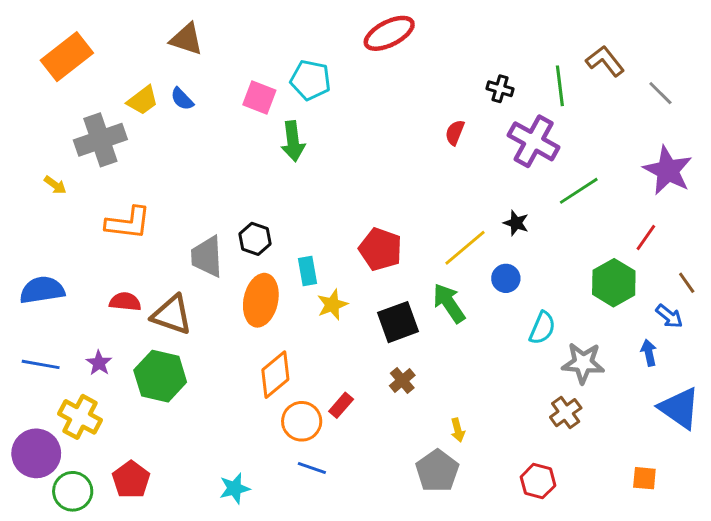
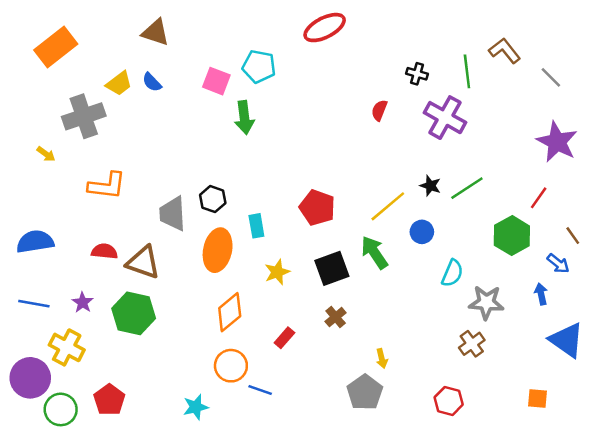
green line: (579, 191) -> (467, 188), moved
yellow star: (332, 305) -> (277, 272), moved
orange circle: (302, 421) -> (231, 366), moved

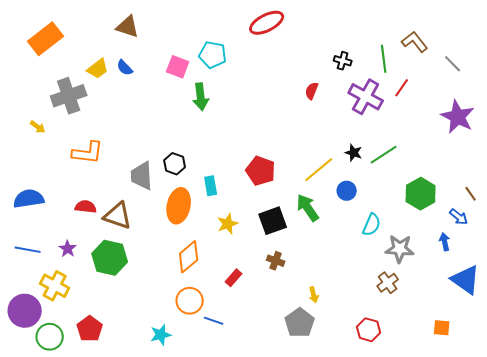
red line: (539, 198) -> (402, 88), moved
brown cross: (336, 317) -> (276, 261), turned -30

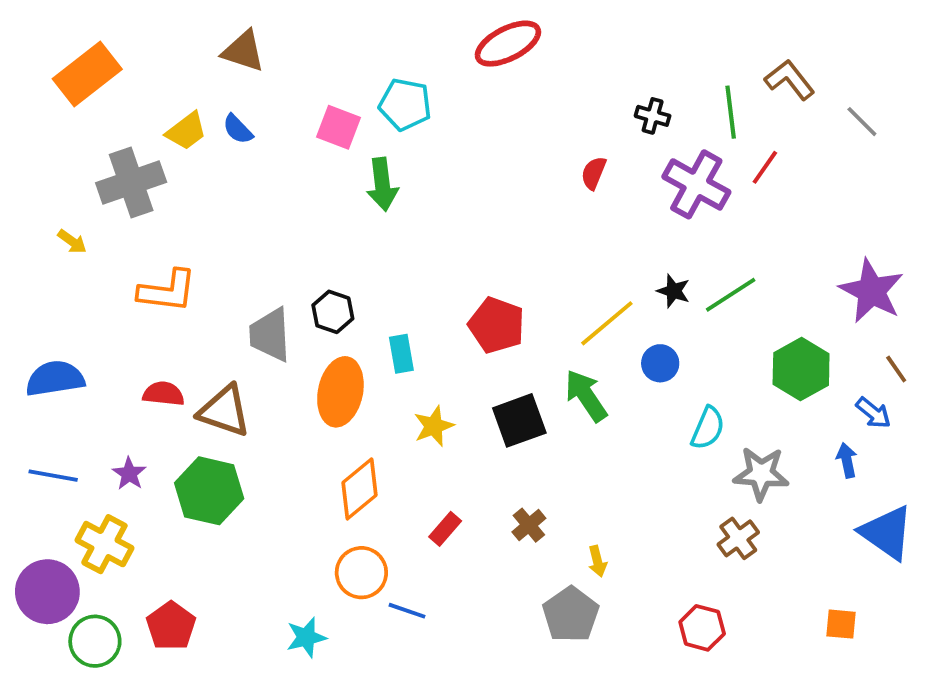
purple star: (458, 117) -> (871, 291), moved
brown cross: (276, 261) -> (529, 525), moved, turned 30

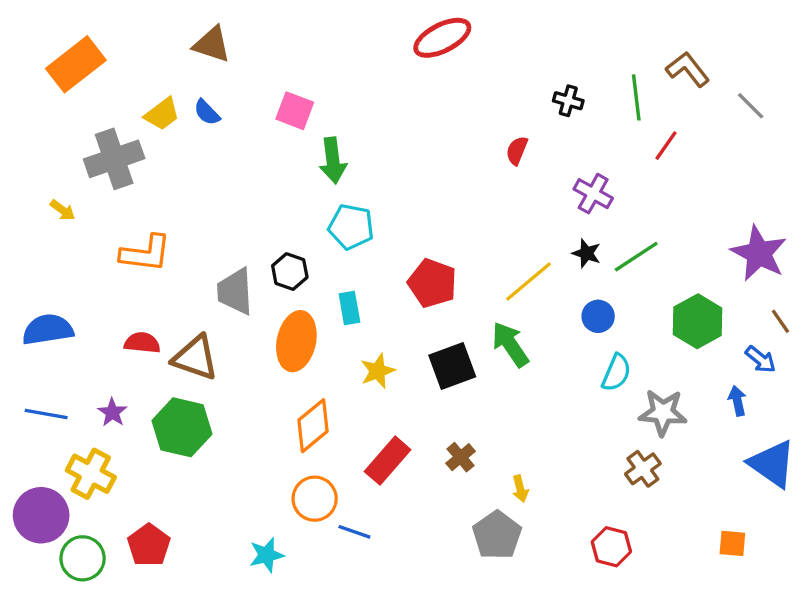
cyan pentagon: (405, 104) -> (351, 227), moved
purple cross: (696, 184) -> (593, 194), moved, size x0.7
blue circle: (660, 363) -> (598, 316), moved
red rectangle: (445, 529) -> (388, 461), size x1.6

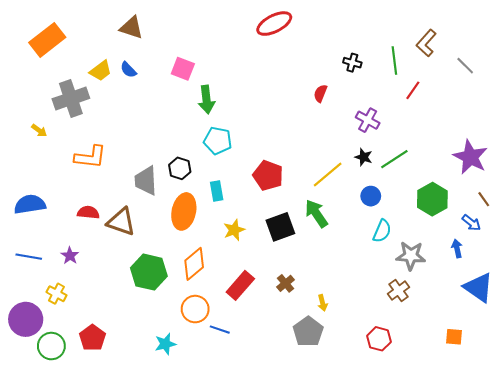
brown L-shape: (688, 69) -> (426, 43), turned -100
green hexagon: (182, 427) -> (149, 272), moved
yellow cross: (91, 474) -> (56, 294), size x0.7

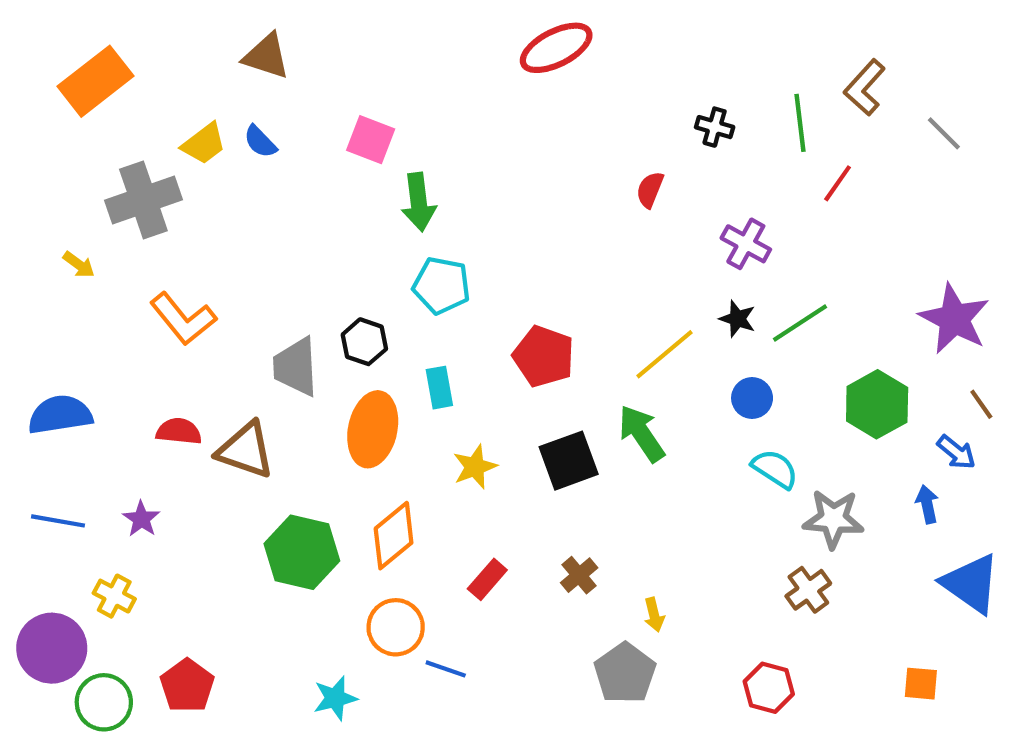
orange L-shape: (90, 157) -> (183, 319), turned 44
cyan semicircle: (382, 231) -> (775, 469), turned -80
red rectangle: (240, 285) -> (487, 579), size x0.7

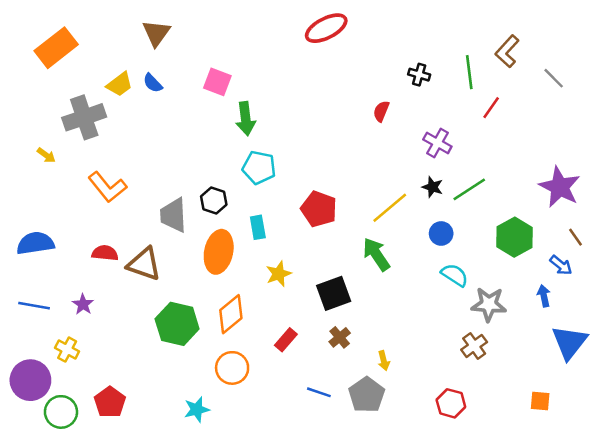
brown triangle: (266, 56) -> (156, 33), turned 48
black square: (569, 461) -> (334, 293), moved
blue triangle: (971, 584) -> (569, 342), turned 33
blue line: (446, 669) -> (319, 392), moved

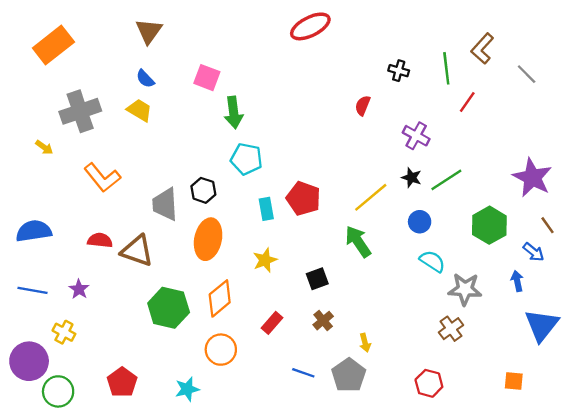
yellow trapezoid: (120, 84) -> (139, 110), moved, turned -112
cyan rectangle: (258, 227) -> (266, 209), moved
black square: (334, 293) -> (317, 279), size x0.7
red pentagon: (110, 402) -> (122, 382), moved

